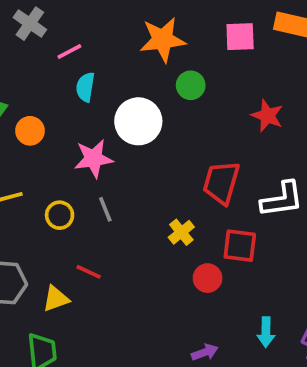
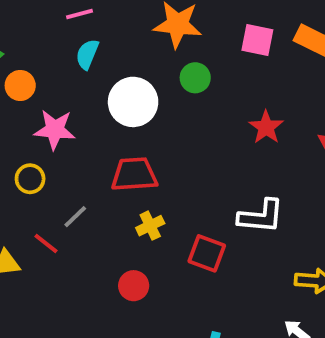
pink star: (93, 159) -> (55, 130), moved
red trapezoid: (221, 182) -> (134, 174), moved, turned 57
gray line: (105, 209) -> (75, 217), moved, turned 55
red circle: (208, 278) -> (134, 286), moved

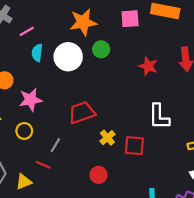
white circle: (133, 102) -> (68, 57), moved
white L-shape: (261, 216) -> (159, 117), turned 100
yellow cross: (150, 226) -> (107, 138), moved

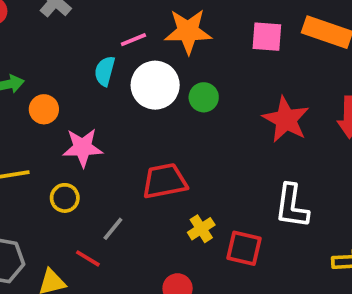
pink line: (27, 31) -> (133, 40), moved
green circle: (101, 49) -> (204, 97), moved
red star: (148, 66) -> (286, 120), size x1.4

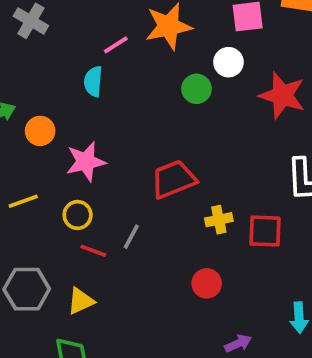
white circle: (155, 85) -> (228, 62), moved, size x0.6
yellow cross: (201, 229) -> (219, 220), turned 32
red line: (88, 258) -> (93, 251), moved

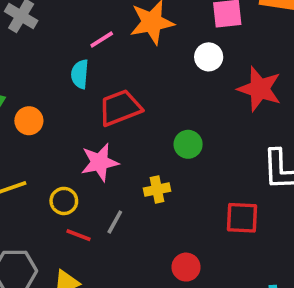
green circle: (196, 89) -> (188, 144), moved
pink star: (86, 162) -> (100, 162), moved
red trapezoid: (173, 179) -> (120, 108), moved
yellow cross: (219, 220) -> (157, 190), moved

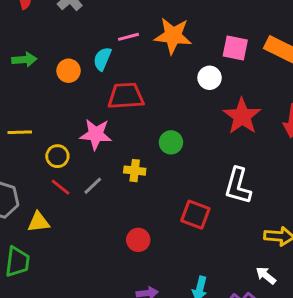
orange circle: (29, 121) -> (69, 71), moved

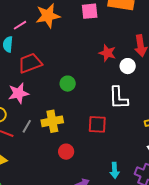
white circle: (210, 78) -> (128, 66), moved
red star: (242, 116) -> (107, 53), size x0.7
yellow cross: (135, 171) -> (52, 121), moved, size x1.5

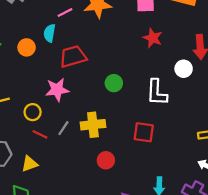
red star: (107, 53) -> (153, 38), moved
white L-shape: (118, 98) -> (157, 92), moved

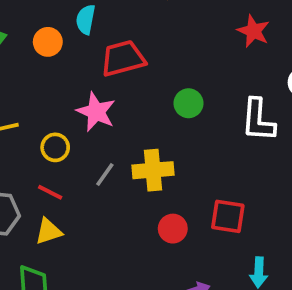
pink star: (57, 90) -> (96, 112), turned 30
red square: (144, 132) -> (228, 216), moved
red line: (40, 134) -> (50, 192), moved

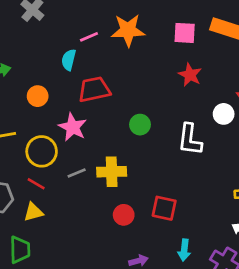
orange circle: (48, 42) -> (38, 96), moved
yellow circle: (55, 147) -> (42, 151), size x1.5
gray line: (105, 175) -> (77, 173), turned 30

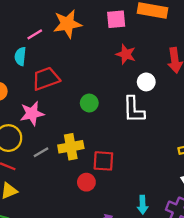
white circle: (224, 114) -> (146, 82), moved
pink star: (73, 127) -> (32, 114), turned -30
red square: (164, 208) -> (103, 161), moved

